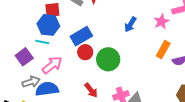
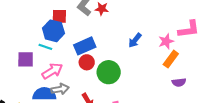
orange rectangle: (163, 50) -> (171, 59), moved
purple square: (24, 57) -> (26, 59), turned 30
gray arrow: (31, 82) -> (60, 89), moved

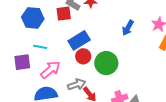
red square: (59, 16) -> (64, 14), moved
blue hexagon: (53, 31) -> (33, 18), moved
gray arrow: (60, 89) -> (77, 84), moved

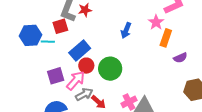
cyan line: (40, 47) -> (48, 42), moved
purple square: (22, 62) -> (56, 76), moved
pink arrow: (50, 70) -> (76, 81), moved

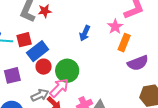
red square: (60, 26) -> (24, 40), moved
purple semicircle: (180, 58) -> (138, 63), size x1.5
pink arrow: (76, 81) -> (59, 88), moved

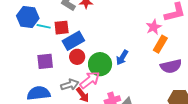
blue arrow: (85, 33) -> (122, 58), moved

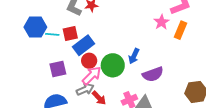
orange rectangle: (160, 44) -> (180, 30), moved
purple semicircle: (171, 66) -> (153, 74), moved
pink arrow: (90, 80) -> (92, 76), moved

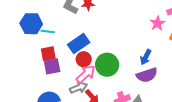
red square: (70, 34) -> (48, 54), moved
blue arrow: (134, 56) -> (146, 57), moved

